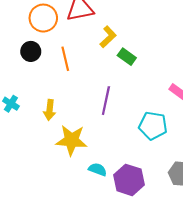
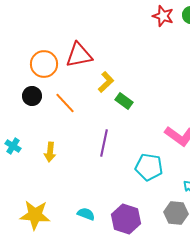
orange line: (65, 59) -> (65, 103), turned -30
yellow star: (71, 140) -> (35, 215), moved
cyan semicircle: (98, 169) -> (86, 214), moved

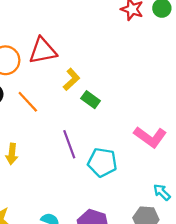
purple line: (104, 143) -> (69, 144), turned -32
cyan pentagon: (149, 167) -> (102, 162), moved

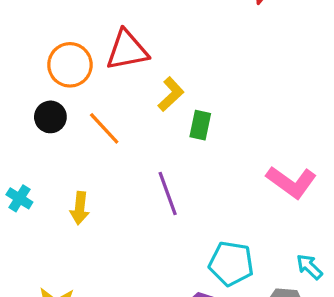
green rectangle: (91, 100) -> (200, 125), turned 66
cyan pentagon: (102, 162) -> (231, 264), moved

